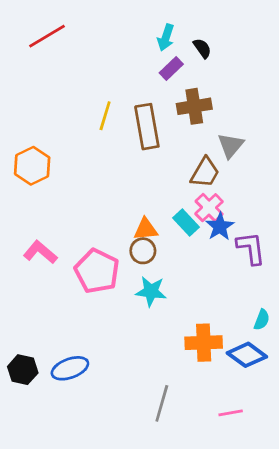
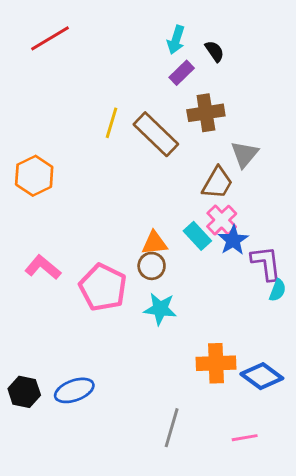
brown rectangle: (147, 127) -> (156, 134), turned -36
cyan semicircle: (262, 320) -> (278, 290), moved

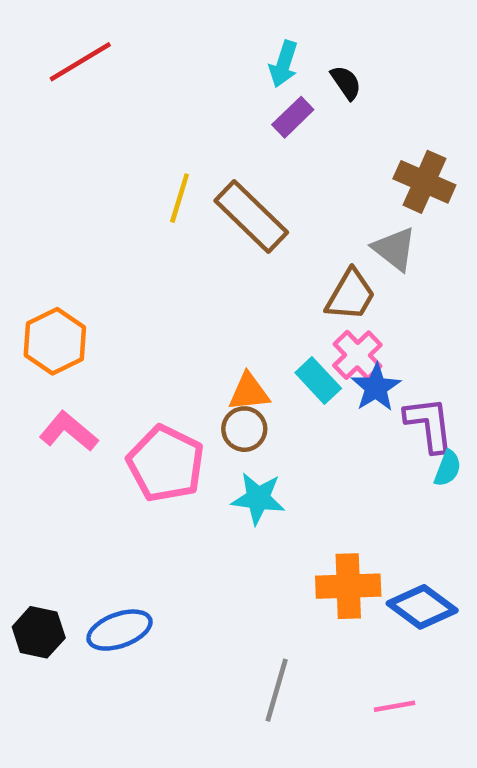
brown cross: (206, 113) -> (424, 182), moved, turned 33
gray triangle: (245, 154) -> (394, 249), turned -32
orange hexagon: (34, 176) -> (55, 341), moved

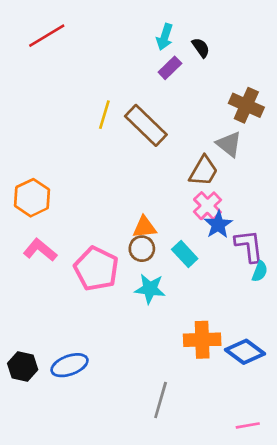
cyan rectangle: (318, 381) -> (185, 254), moved
pink line: (394, 706) -> (248, 425), moved

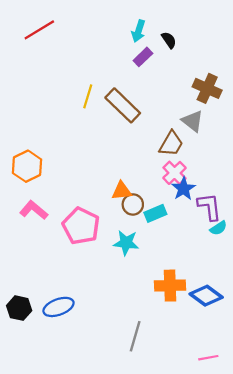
brown circle: (142, 249) -> (133, 204), moved
cyan rectangle: (185, 254) -> (155, 213), turned -70
cyan semicircle: (260, 271) -> (218, 228), turned 36

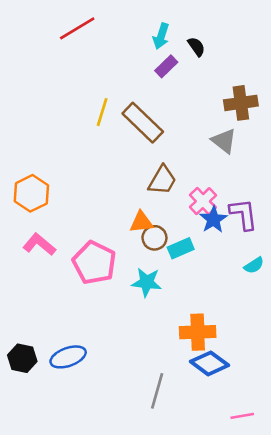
red line: (39, 30) -> (77, 28), moved
brown cross: (207, 88) -> (241, 103), turned -32
brown trapezoid: (171, 144) -> (162, 180), moved
purple L-shape: (209, 207) -> (244, 214), moved
blue diamond: (206, 296) -> (209, 363), moved

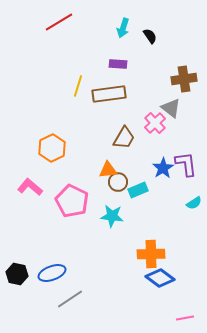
purple rectangle: (166, 66) -> (118, 64), moved, turned 48
brown rectangle: (143, 123) -> (109, 94), turned -52
orange hexagon: (31, 193) -> (52, 148), moved
pink cross: (203, 201) -> (155, 123), moved
gray line: (157, 391) -> (70, 299), moved, turned 40

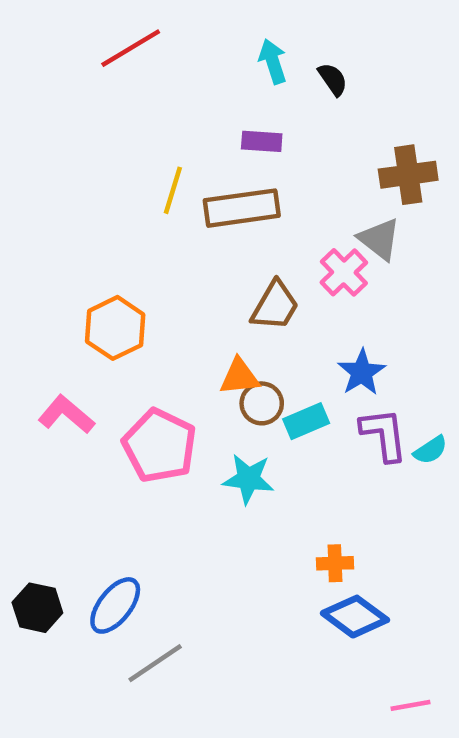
cyan arrow: (123, 28) -> (273, 61), turned 144
purple L-shape: (186, 164) -> (384, 435), moved
orange cross: (151, 254) -> (335, 563), size x0.6
blue ellipse: (52, 273) -> (115, 605), turned -32

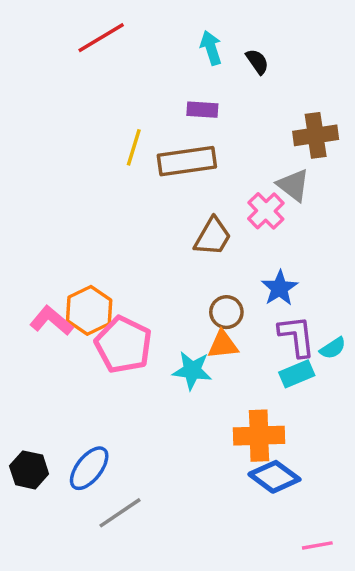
orange hexagon: (115, 328) -> (89, 310), moved
orange triangle: (239, 377) -> (223, 345), moved
brown circle: (262, 403) -> (226, 312), moved
cyan rectangle: (306, 421) -> (297, 374), moved
orange cross: (335, 563) -> (259, 436), size x1.8

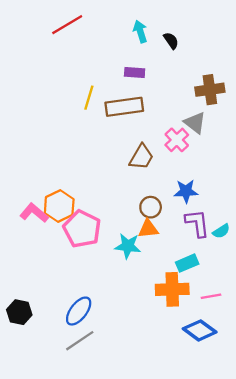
blue star: (280, 288) -> (186, 191), turned 30
cyan rectangle: (297, 374) -> (187, 263), moved
blue ellipse: (89, 468) -> (79, 311), moved
blue diamond: (274, 477) -> (200, 330), moved
pink line: (317, 545) -> (211, 296), moved

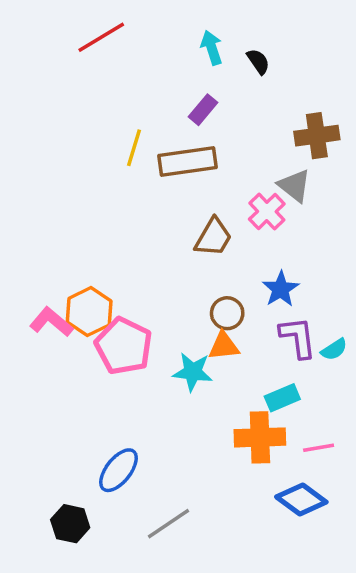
purple rectangle: (135, 73) -> (203, 110), turned -54
blue star: (186, 191) -> (281, 289), turned -30
black hexagon: (19, 312) -> (70, 524), moved
gray line: (80, 341) -> (169, 524), moved

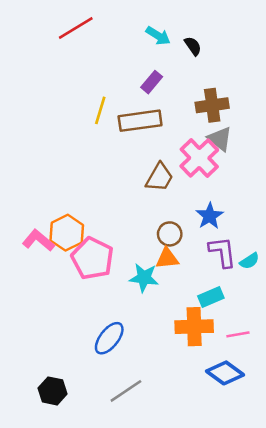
cyan arrow: (212, 48) -> (158, 36), turned 140
brown cross: (317, 136) -> (212, 105), moved
pink cross: (267, 211) -> (199, 158), size x1.4
blue ellipse: (119, 470) -> (109, 338), moved

